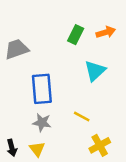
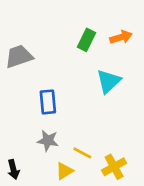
blue rectangle: (42, 89) -> (48, 102), size x0.7
yellow line: (82, 117) -> (82, 153), moved
yellow triangle: (37, 149) -> (64, 171), moved, turned 35

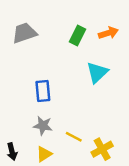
gray trapezoid: (19, 56) -> (24, 33), moved
yellow triangle: (64, 171) -> (44, 154), moved

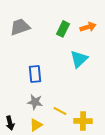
yellow cross: (102, 149) -> (83, 121), turned 30

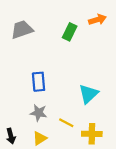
orange arrow: (88, 27) -> (97, 20), moved
cyan triangle: (79, 59) -> (89, 94), moved

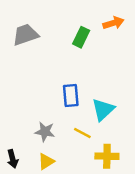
blue rectangle: (39, 82) -> (71, 95), moved
yellow line: (66, 123) -> (82, 133), moved

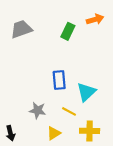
yellow triangle: (46, 161) -> (54, 133), moved

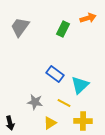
gray trapezoid: (21, 29) -> (20, 27), turned -35
blue rectangle: (59, 80) -> (55, 74), turned -48

